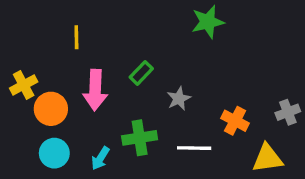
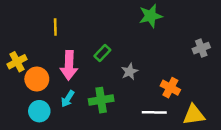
gray cross: (288, 112) -> (201, 48), moved
white line: (194, 148) -> (154, 112), moved
cyan arrow: (100, 158) -> (68, 99), moved

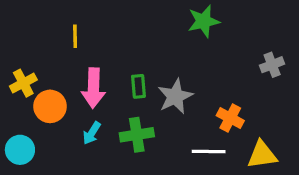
green rectangle: (102, 53) -> (138, 86), moved, turned -49
gray star: (130, 72) -> (175, 96), size x1.5
cyan circle: (39, 111) -> (20, 150), moved

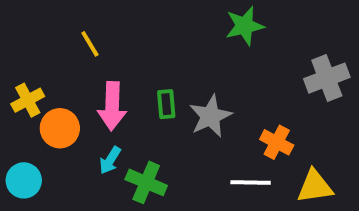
yellow line: (75, 36) -> (90, 44), turned -30
gray cross: (272, 65) -> (327, 78), size x1.5
green cross: (137, 135) -> (146, 182), moved, turned 32

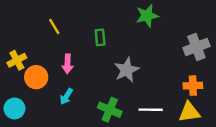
green rectangle: (166, 104) -> (100, 37), moved
pink arrow: (112, 106) -> (67, 64), size x0.7
orange cross: (277, 142) -> (193, 86), moved, turned -30
green cross: (146, 182) -> (110, 110), moved

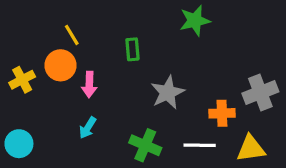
gray cross: (196, 47) -> (260, 93), moved
orange circle: (36, 77) -> (61, 65), moved
orange cross: (193, 86) -> (222, 113), moved

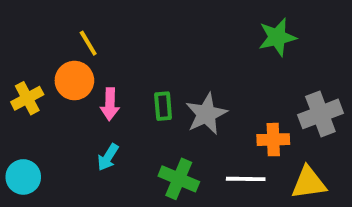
green star: (195, 21) -> (277, 37), moved
green rectangle: (132, 49) -> (163, 106), moved

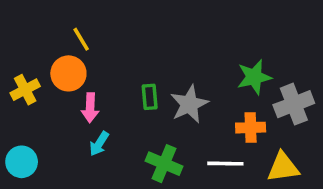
green star: (277, 37) -> (254, 77), moved
pink arrow: (110, 104) -> (90, 108), moved

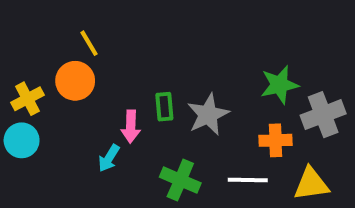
pink arrow: (90, 108) -> (131, 126), moved
cyan circle: (22, 162) -> (22, 140), moved

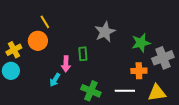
gray star: (208, 115) -> (105, 32), moved

